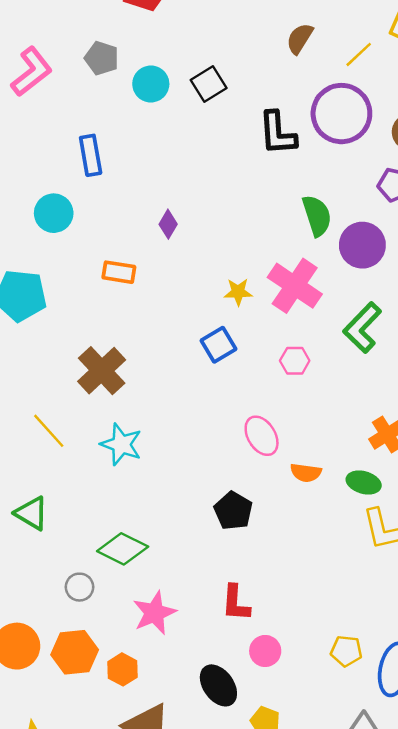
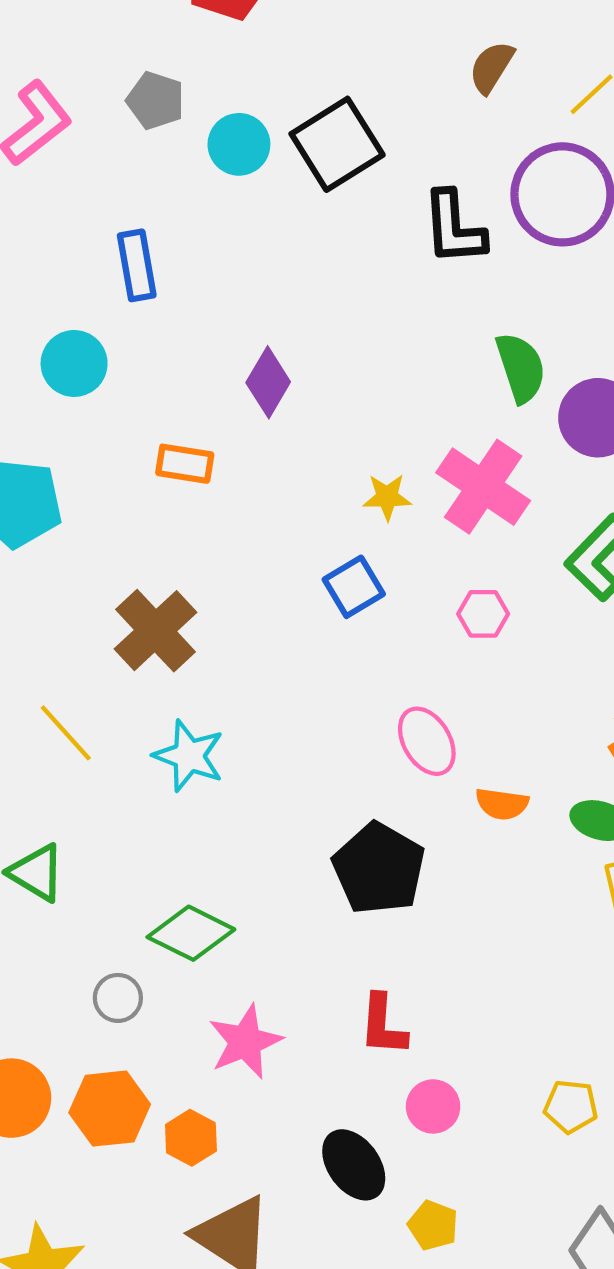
black square: (209, 84) -> (337, 144), size x1.5
purple diamond: (168, 224) -> (268, 382), size x1.4
black pentagon: (233, 511) -> (379, 869), size x1.4

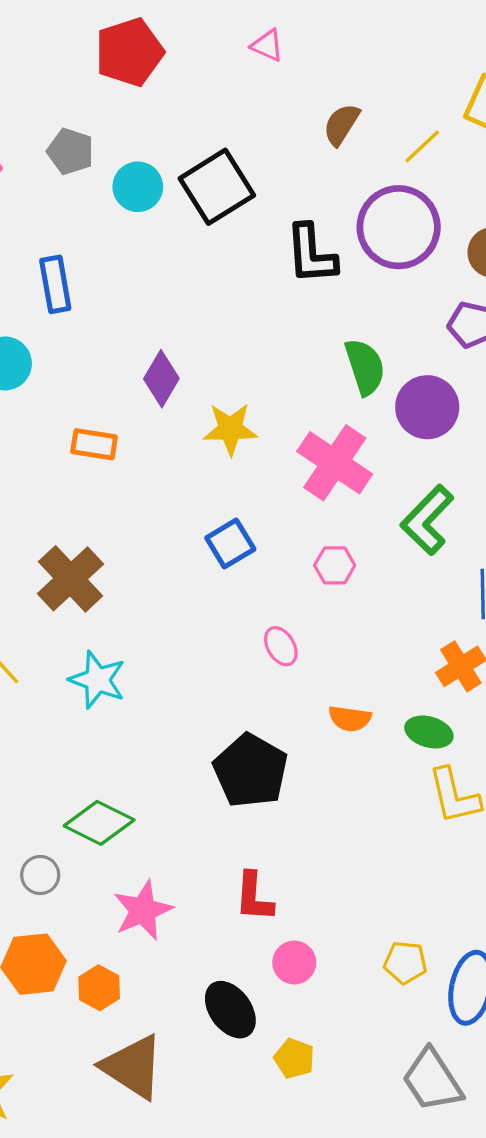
yellow star: (387, 497) -> (230, 429), moved, size x1.4
pink ellipse: (427, 741) -> (281, 646), moved, size x0.7

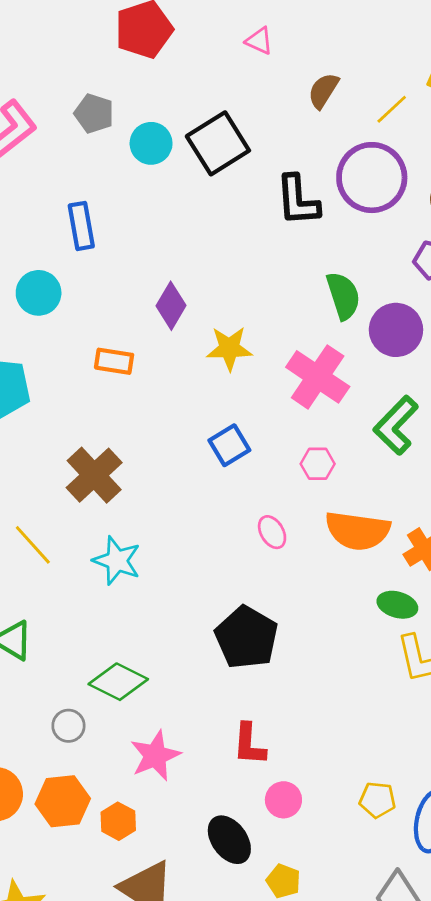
pink triangle: (267, 45) -> (259, 41), moved
orange semicircle: (350, 719) -> (358, 531), moved, size x1.8

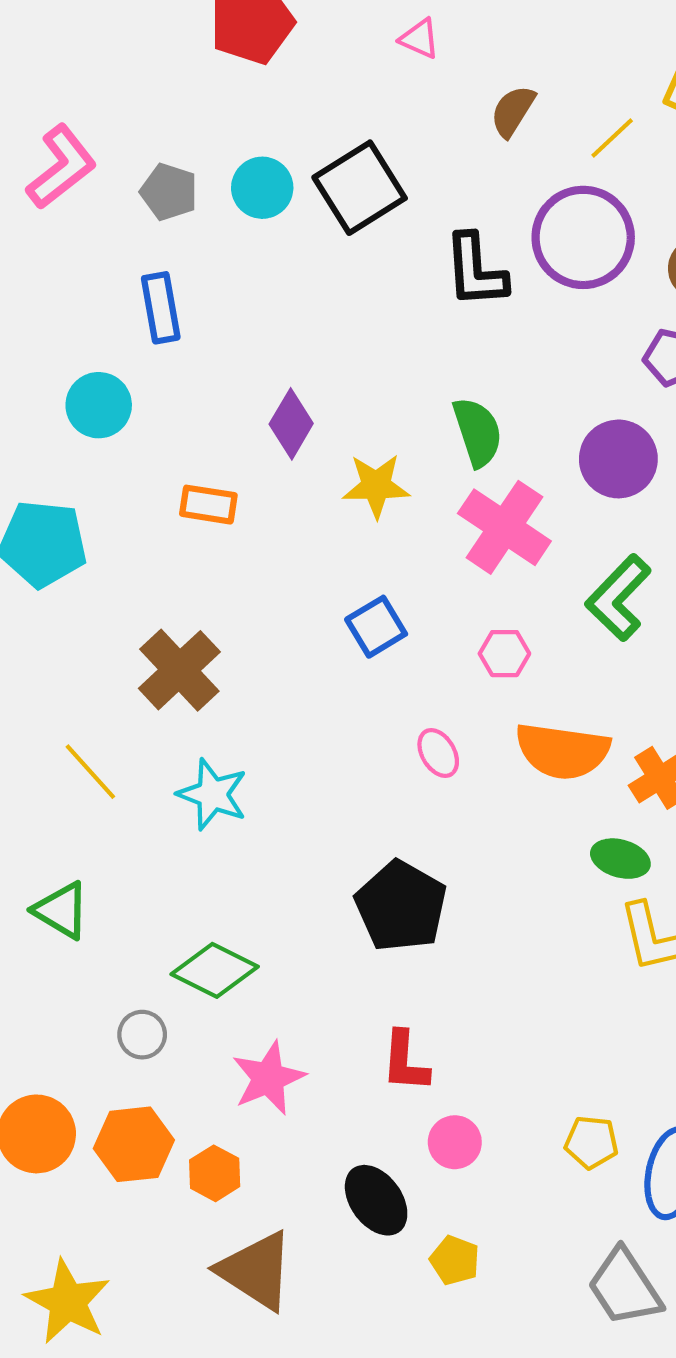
gray pentagon: (94, 113) -> (169, 192), moved
green semicircle: (343, 296) -> (478, 432), moved

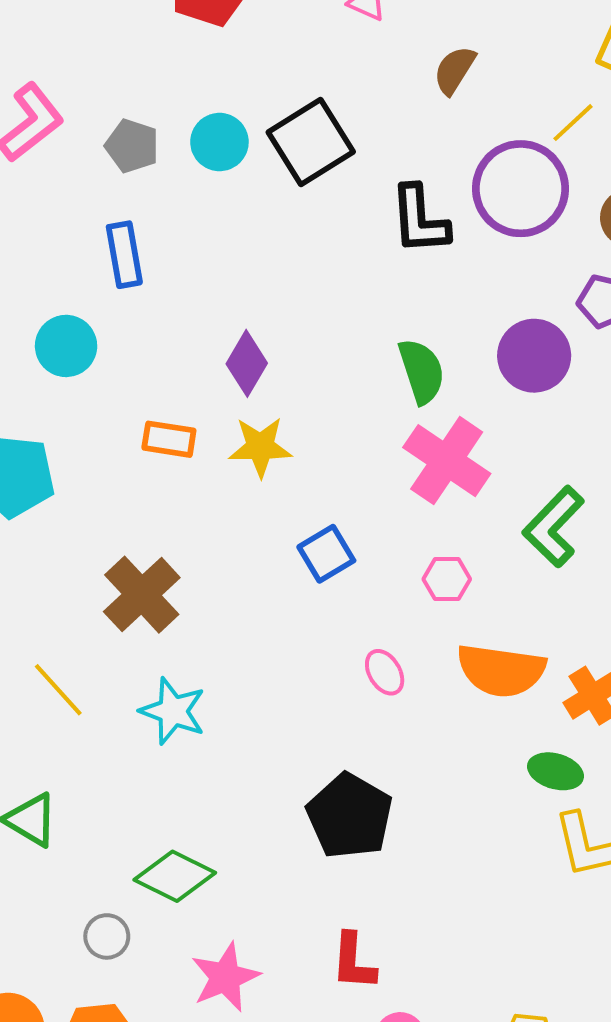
yellow line: (612, 138) -> (573, 123), moved
purple circle: (618, 459) -> (534, 356), moved
yellow star: (376, 486) -> (260, 447), moved

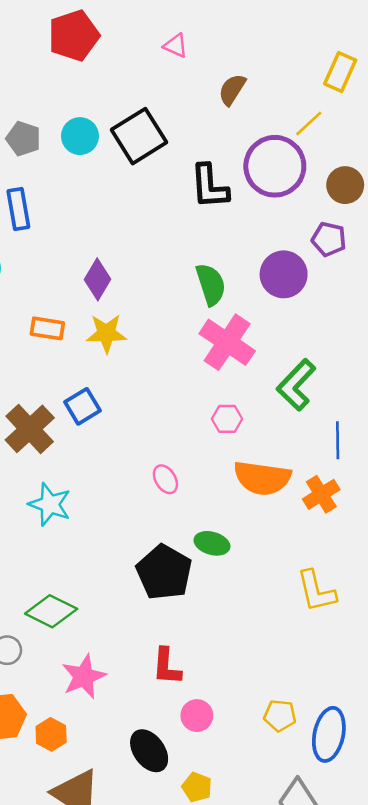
blue square: (326, 554) -> (82, 406), moved
pink ellipse: (385, 672) -> (165, 479), moved
green ellipse: (555, 771) -> (212, 543), moved

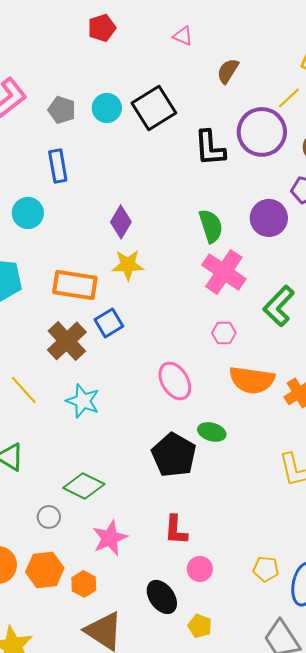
red pentagon: (74, 36) -> (102, 28), size x0.7
orange rectangle: (47, 328) -> (75, 285), moved, size x1.6
pink ellipse: (165, 479) -> (175, 381), size x1.6

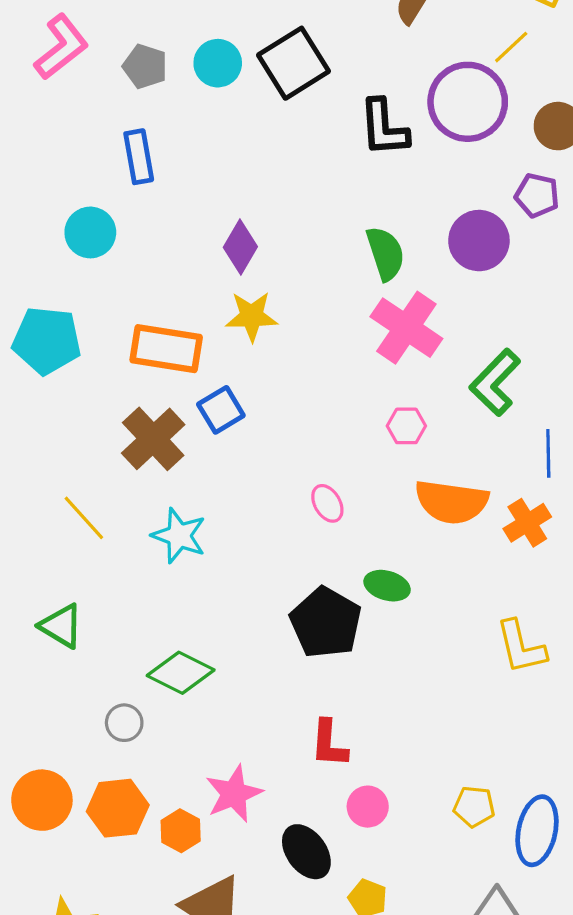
pink ellipse: (175, 381) -> (327, 503), size x0.6
pink star: (110, 538) -> (234, 794), moved

